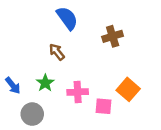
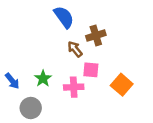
brown cross: (113, 36) -> (96, 35), moved
brown arrow: (57, 52) -> (75, 49), moved
pink square: (103, 106) -> (91, 70), moved

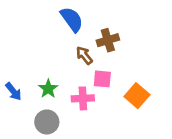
gray circle: (31, 108) -> (47, 122), moved

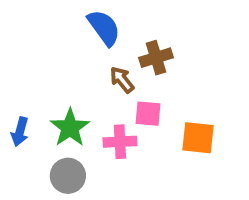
green star: (48, 89) -> (70, 128), size x1.4
blue arrow: (14, 91) -> (20, 132), turned 54
orange square: (137, 96) -> (198, 138), turned -35

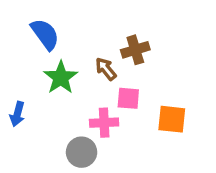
blue semicircle: (104, 28) -> (45, 34), moved
green star: (70, 128) -> (61, 78), moved
gray circle: (68, 176) -> (82, 152), moved

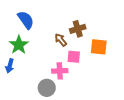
green star: (61, 78) -> (19, 45), moved
orange square: (172, 119) -> (99, 47), moved

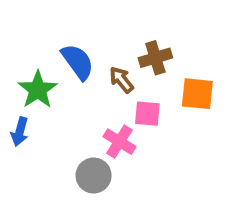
blue semicircle: (26, 20) -> (78, 62), moved
pink cross: (60, 71) -> (119, 142), turned 35

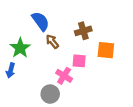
blue semicircle: (78, 62) -> (41, 21), moved
brown arrow: (121, 80) -> (52, 42), moved

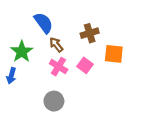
pink square: (79, 61) -> (85, 65), turned 32
pink cross: (64, 76) -> (59, 67), moved

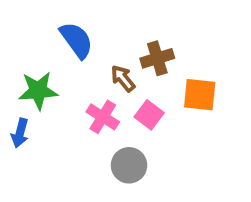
brown arrow: (56, 45) -> (123, 78), moved
green star: (22, 52) -> (38, 91), turned 30
gray circle: (54, 101) -> (129, 165), moved

